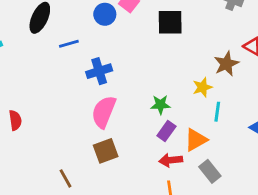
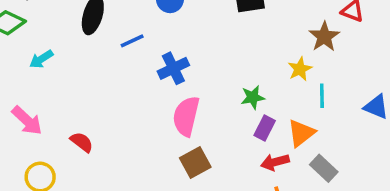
red semicircle: (15, 120) -> (82, 142), turned -36

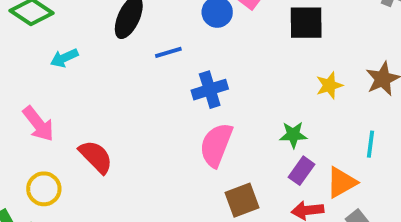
yellow star: (300, 69) -> (329, 85), moved
red semicircle: (82, 142) -> (96, 157), size x1.4
brown square: (195, 162) -> (242, 200), moved

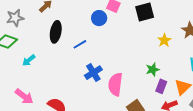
blue cross: (210, 90) -> (93, 73), moved

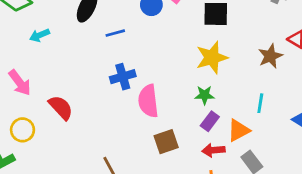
yellow star: (164, 40) -> (212, 58), moved, size x1.6
pink semicircle: (115, 84) -> (148, 101), turned -30

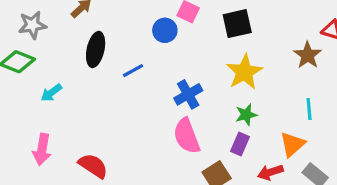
blue cross: (123, 77) -> (188, 94), moved
pink arrow: (20, 83) -> (42, 149), turned 60
purple rectangle: (210, 121) -> (240, 144), moved

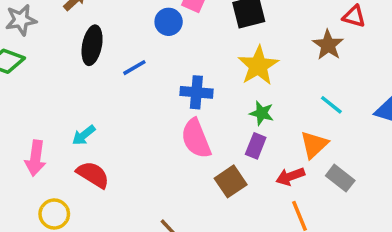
cyan arrow: (51, 93) -> (84, 135), moved
blue cross: (188, 94) -> (196, 92), turned 36
cyan line: (309, 109) -> (331, 105), turned -45
green star: (246, 115) -> (262, 113), turned 30

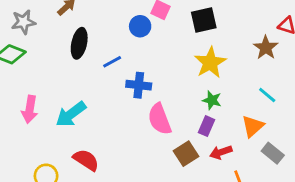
blue cross: (196, 92) -> (139, 85), moved
cyan arrow: (84, 135) -> (71, 114), size x1.6
pink arrow: (36, 158) -> (30, 109), moved
red semicircle: (93, 175) -> (86, 160), moved
red arrow: (290, 176) -> (221, 152), moved

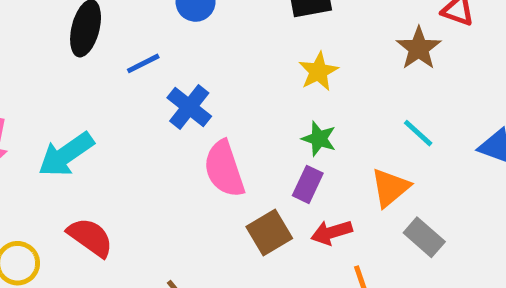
yellow star: (210, 63) -> (318, 71), size x0.7
blue cross: (139, 85) -> (189, 107), turned 30

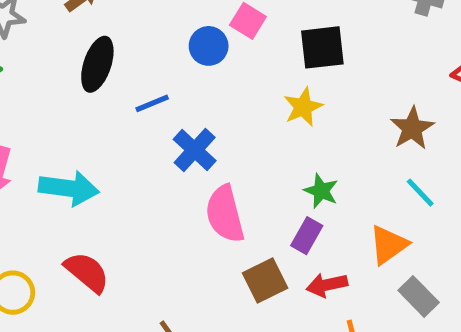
brown star: (419, 48) -> (412, 128), moved
yellow star: (318, 71) -> (303, 107), moved
cyan arrow: (66, 155) -> (69, 188), turned -142

